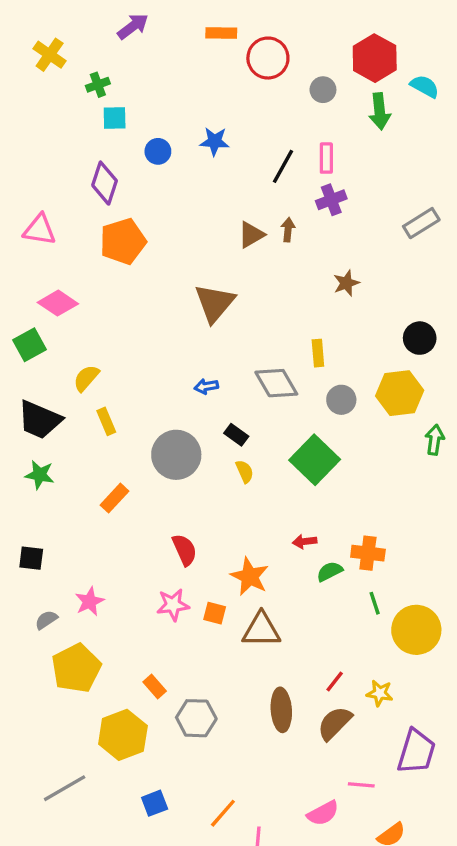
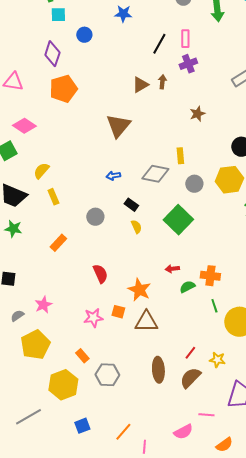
blue star: (215, 141) -> (123, 14), moved
gray diamond: (276, 383) -> (155, 174), turned -48
gray circle: (176, 455) -> (95, 217), size x0.6
pink star: (173, 605) -> (93, 318), moved

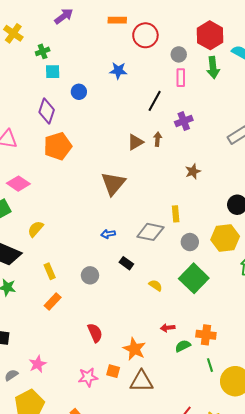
pink rectangle: (185, 39) -> (181, 78), moved
yellow rectangle: (53, 197) -> (50, 271), moved
green square: (178, 220) -> (194, 278), moved
yellow semicircle: (136, 227) -> (156, 285), moved, turned -32

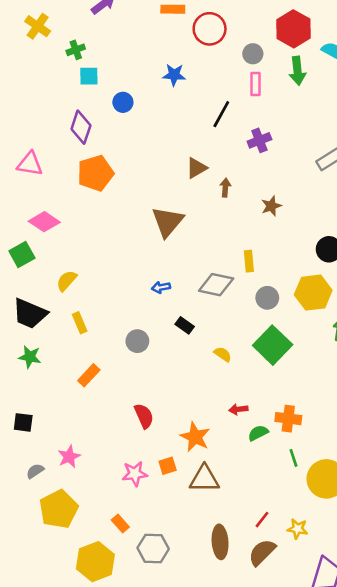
brown arrow: (158, 139) -> (225, 188), moved
yellow rectangle: (50, 271) -> (80, 323), moved
orange square: (113, 371) -> (168, 466), turned -32

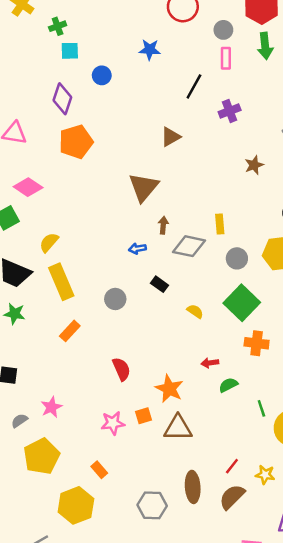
brown arrow: (225, 188) -> (163, 225), moved
brown star: (271, 206) -> (254, 165), moved
yellow rectangle: (80, 323) -> (61, 282), size x1.8
orange cross: (288, 419) -> (257, 343), moved
gray hexagon: (153, 548) -> (152, 505), moved

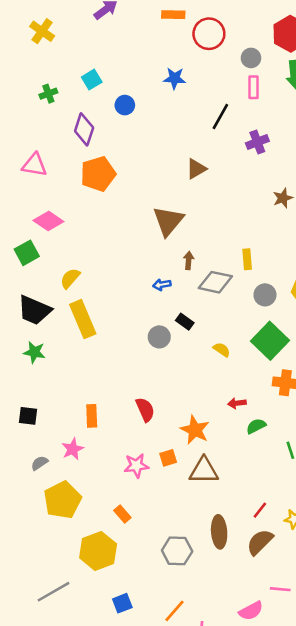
green cross: (58, 26) -> (48, 94), moved
cyan square: (70, 51) -> (92, 80), turned -30
gray circle: (115, 299) -> (159, 337), moved
orange rectangle: (70, 331) -> (92, 416), moved, turned -45

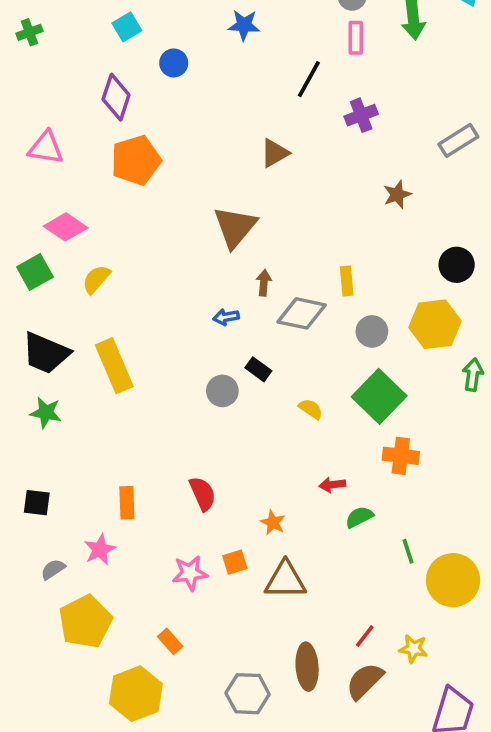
green cross: (48, 94) -> (30, 32), moved
yellow semicircle: (70, 278) -> (96, 279), moved
orange star: (195, 430) -> (273, 522), size x0.6

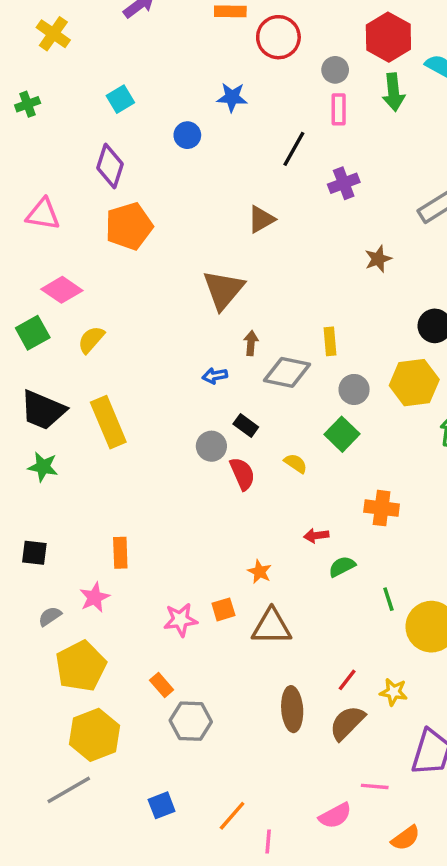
blue circle: (174, 63) -> (187, 135), moved
green square: (379, 396) -> (342, 434), moved, size x0.7
red semicircle: (203, 494) -> (242, 474), moved
yellow hexagon: (136, 694) -> (95, 735), moved
gray hexagon: (248, 694) -> (191, 721), moved

